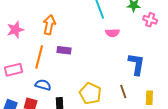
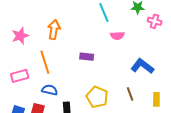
purple rectangle: (64, 50) -> (87, 57), moved
orange line: (39, 57) -> (45, 62), turned -30
blue L-shape: (136, 64) -> (142, 66), turned -60

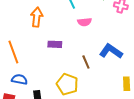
orange arrow: (54, 30) -> (37, 17), moved
brown line: (130, 94) -> (86, 62), moved

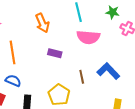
orange arrow: (37, 17) -> (42, 23), turned 138
pink semicircle: (85, 22) -> (88, 37), size x1.6

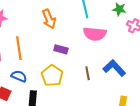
yellow pentagon: (59, 95) -> (52, 76), moved

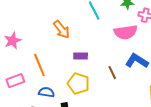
pink semicircle: (95, 34) -> (126, 32), moved

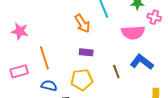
orange arrow: (61, 29) -> (82, 23), moved
pink star: (13, 41) -> (20, 31), turned 30
yellow pentagon: (78, 84) -> (82, 80), turned -30

